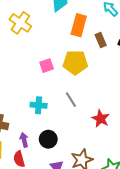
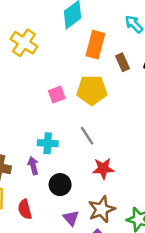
red star: (101, 119) -> (103, 169), moved, turned -30
purple arrow: (24, 140) -> (33, 166), moved

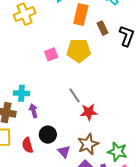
yellow cross: (24, 43) -> (25, 14), turned 35
gray line: (87, 136) -> (75, 95), moved
cyan cross: (48, 143) -> (21, 93), moved
black circle: (60, 185) -> (48, 135), moved

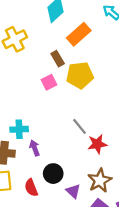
orange rectangle: (81, 15) -> (79, 34), turned 40
brown rectangle: (102, 28) -> (58, 59), moved

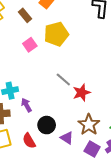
brown rectangle: (58, 59) -> (25, 15), moved

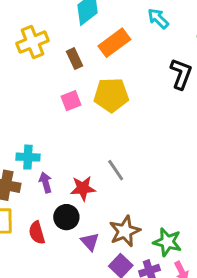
gray line: (63, 79) -> (116, 170), moved
red star: (82, 93) -> (83, 188), moved

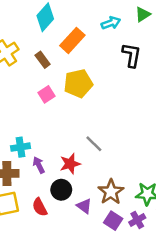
cyan arrow: (158, 19) -> (111, 23), moved, turned 126

